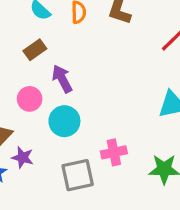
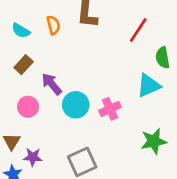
cyan circle: (64, 121) -> (76, 105), moved
pink cross: (114, 152) -> (110, 109), moved

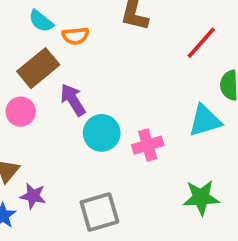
orange semicircle: (53, 25) -> (75, 36), moved, turned 90
brown rectangle: (24, 65) -> (38, 68), size x1.5
pink circle: (28, 107) -> (21, 112), moved

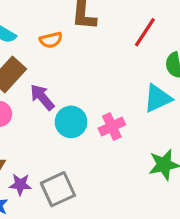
orange semicircle: (75, 36) -> (51, 40), moved
gray square: (99, 212) -> (58, 189), moved

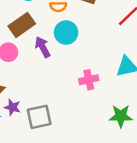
cyan circle: (71, 122) -> (66, 33), moved

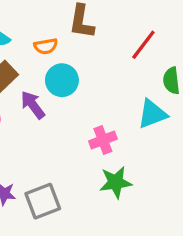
green star: (121, 116) -> (116, 182), moved

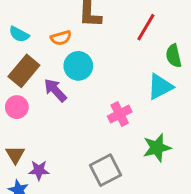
green star: (116, 182) -> (157, 148), moved
gray square: (43, 201) -> (106, 170), moved

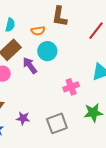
cyan semicircle: (19, 34) -> (10, 25), turned -112
purple star: (39, 170) -> (23, 118), moved

